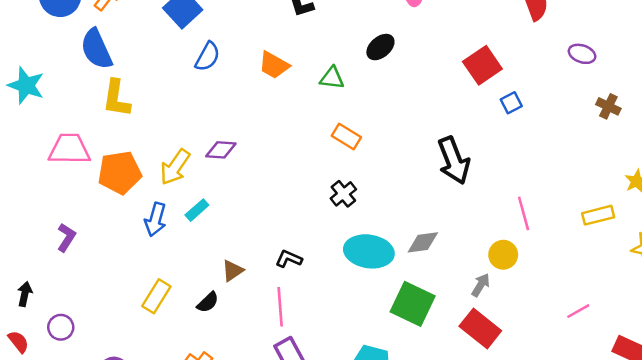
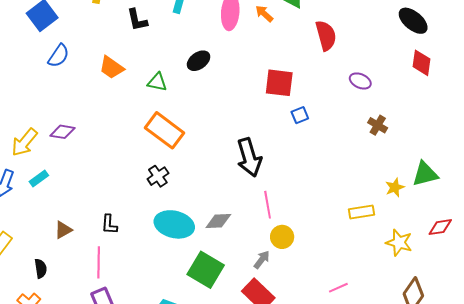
red square: (482, 65) -> (279, 83), turned 36
orange rectangle: (346, 136) -> (165, 130), size x1.6
pink line: (524, 213) -> (268, 205), moved
black L-shape: (289, 259) -> (109, 224), turned -115
black semicircle: (208, 302) -> (41, 269), moved, turned -60

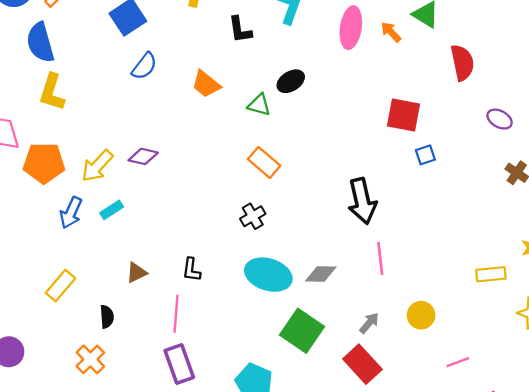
black ellipse: (199, 61) -> (291, 81), moved
orange rectangle: (165, 130) -> (264, 162), size x0.7
yellow circle: (282, 237) -> (421, 315), moved

